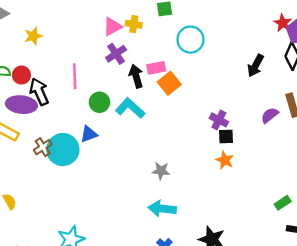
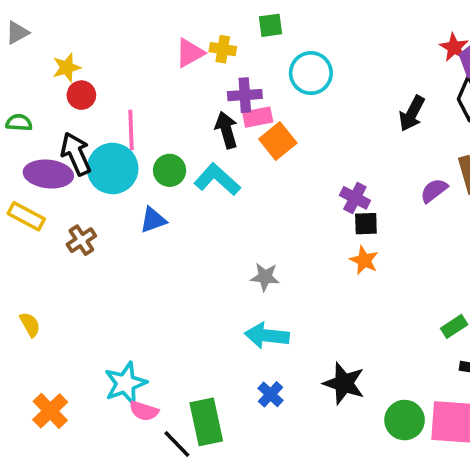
purple cross: (116, 54) -> (245, 95), moved, turned 30
red circle: (21, 75) -> (81, 95), moved
cyan circle: (63, 150) -> (113, 169), moved

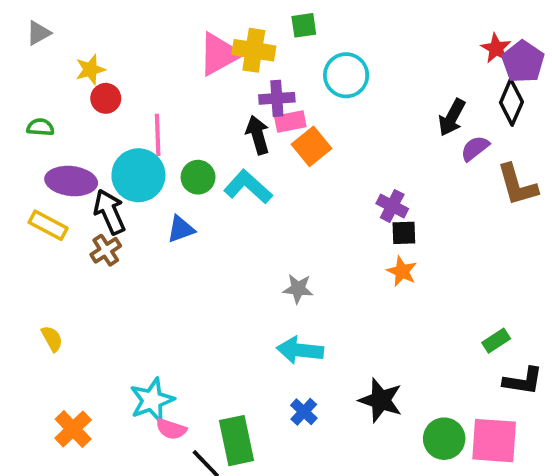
yellow cross: (223, 49) -> (254, 50), size x1.5
pink triangle: (190, 53) -> (219, 54), size x1.4
black arrow: (76, 154) -> (110, 212), moved
purple semicircle: (434, 191) -> (475, 148), moved

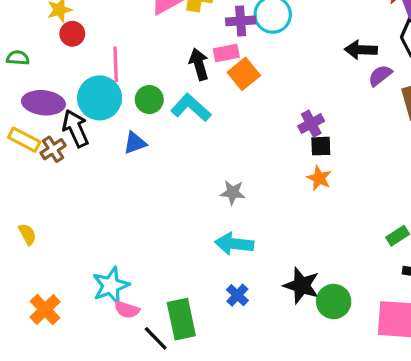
purple cross: (277, 98) -> (241, 21), moved
black arrow: (452, 118) -> (361, 50), turned 64
purple cross: (392, 206) -> (311, 124), turned 35
brown cross: (106, 250) -> (53, 149), moved
green circle: (444, 439) -> (334, 302), moved

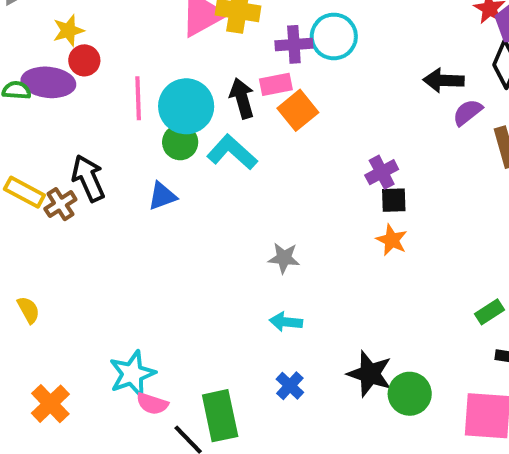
cyan circle: (100, 98) -> (186, 106), moved
purple ellipse: (43, 103) -> (48, 82), moved
cyan arrow: (234, 244) -> (286, 322), size x0.7

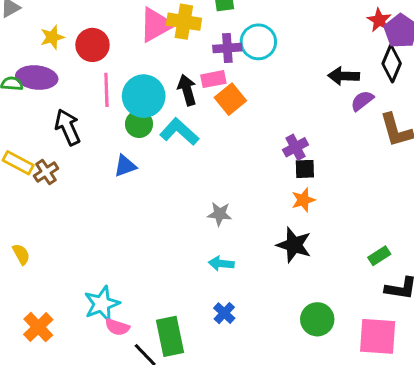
red circle: (84, 60) -> (92, 45), moved, size x1.4
black arrow: (88, 178) -> (68, 127), moved
orange star: (392, 240) -> (303, 200), turned 30
black star: (370, 374) -> (294, 245), moved

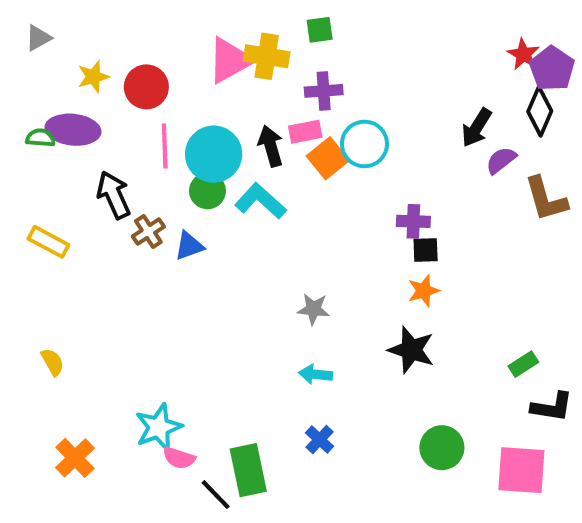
cyan circle: (258, 42) -> (364, 144), moved
black arrow: (344, 76) -> (477, 128), turned -60
purple cross: (296, 147) -> (413, 221), turned 30
brown cross: (46, 172) -> (148, 232), moved

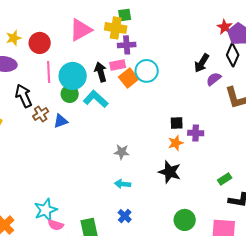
yellow cross: (267, 56) -> (116, 28), moved
purple cross: (413, 221) -> (196, 133), moved

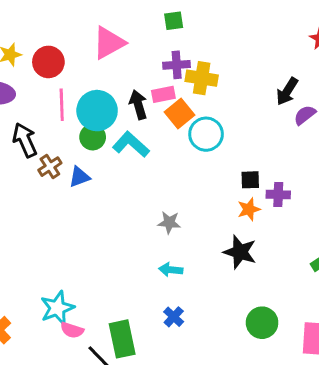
yellow cross: (116, 28) -> (202, 78), moved
cyan circle: (147, 71) -> (206, 134), moved

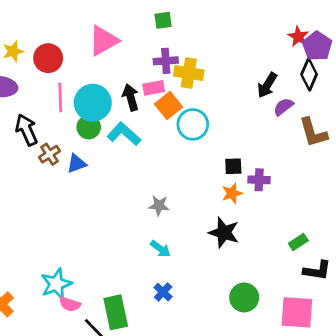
cyan arrow: (171, 270) -> (160, 249), turned -150

